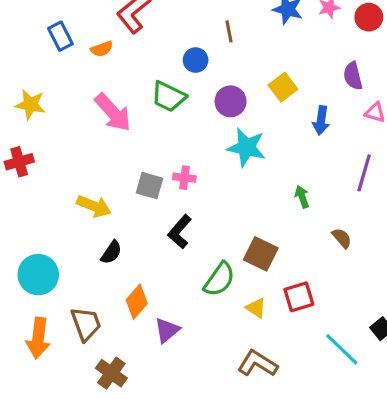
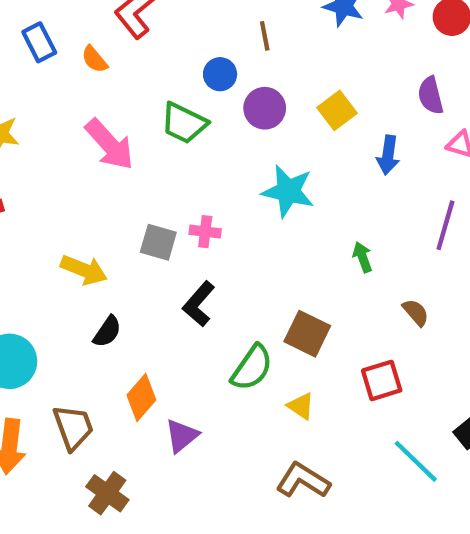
orange semicircle: (102, 49) -> (95, 59), turned 70
purple circle: (231, 101) -> (265, 108), moved
red square: (299, 297) -> (382, 380), moved

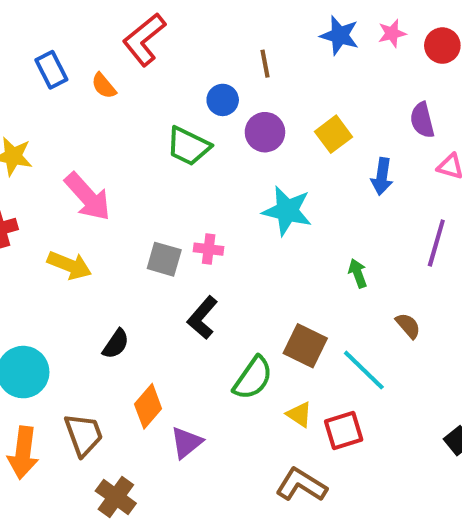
pink arrow: (109, 144) -> (88, 197), moved
yellow arrow: (84, 270) -> (69, 265), moved
red square: (382, 380) -> (344, 431), moved
cyan line: (416, 461) -> (364, 370), moved

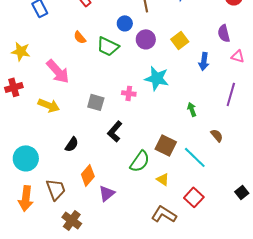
orange semicircle: (104, 86) -> (80, 37), moved
pink cross: (209, 249) -> (129, 93), moved
red square: (344, 431) -> (194, 197), moved, turned -30

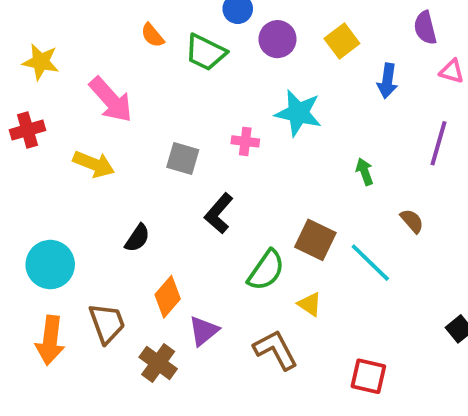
red square: (194, 197) -> (368, 376), moved, turned -30
brown L-shape: (164, 214) -> (276, 350), moved, turned 30
brown cross: (72, 220) -> (158, 363), moved

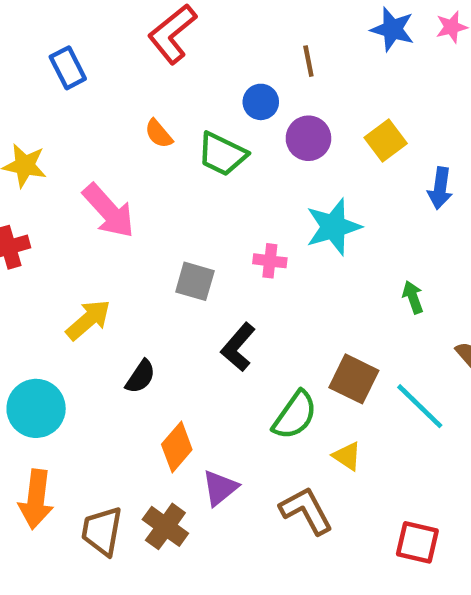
cyan star: (298, 113) -> (333, 227), turned -30
yellow arrow: (94, 164) -> (88, 320), moved, turned -63
brown trapezoid: (107, 323) -> (102, 531), moved, turned -150

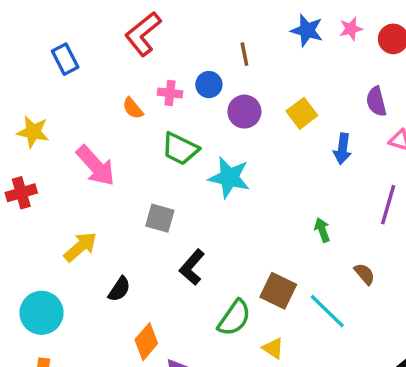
green trapezoid: (222, 154) -> (180, 149), moved
cyan star: (333, 227) -> (229, 178), moved, turned 30
pink cross: (270, 261) -> (170, 93), moved

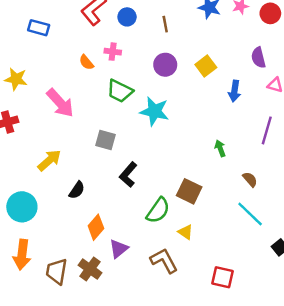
blue rectangle: (65, 59) -> (39, 28), turned -48
blue circle: (209, 85) -> (127, 17), moved
cyan line: (327, 311) -> (250, 214), moved

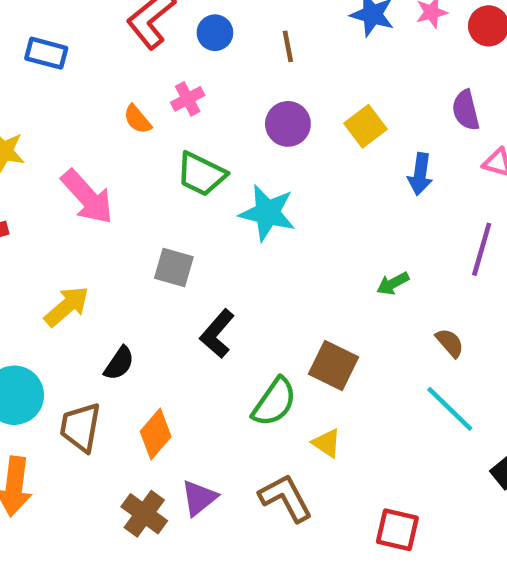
pink cross: (113, 52) -> (188, 99), turned -35
green arrow: (220, 148) -> (393, 284), turned -98
purple triangle: (119, 249) -> (199, 498), moved
brown trapezoid: (57, 271) -> (80, 427), moved

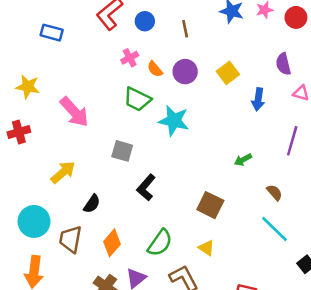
orange semicircle: (137, 119) -> (155, 69), moved
green semicircle: (274, 402) -> (160, 243), moved

